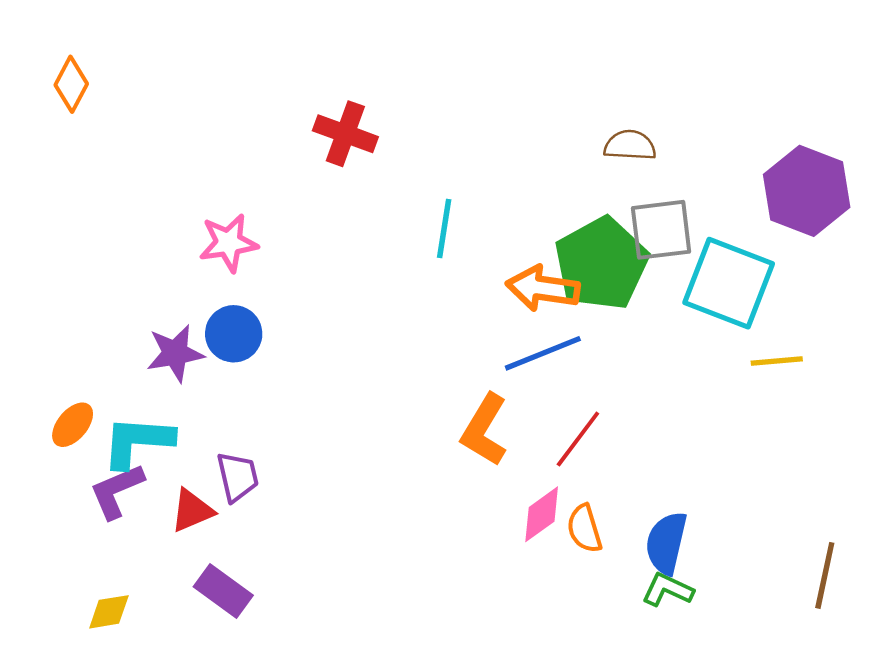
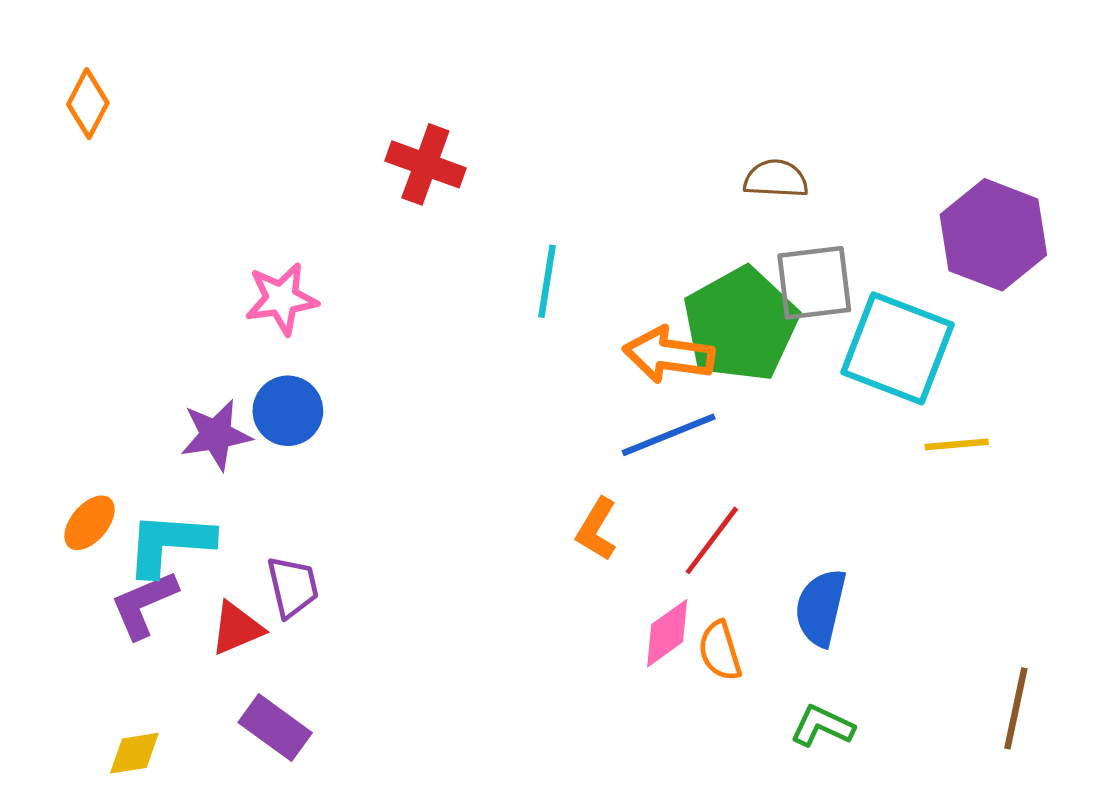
orange L-shape: (484, 430) -> (597, 529), size x0.7
blue semicircle: (666, 543) -> (821, 608), moved

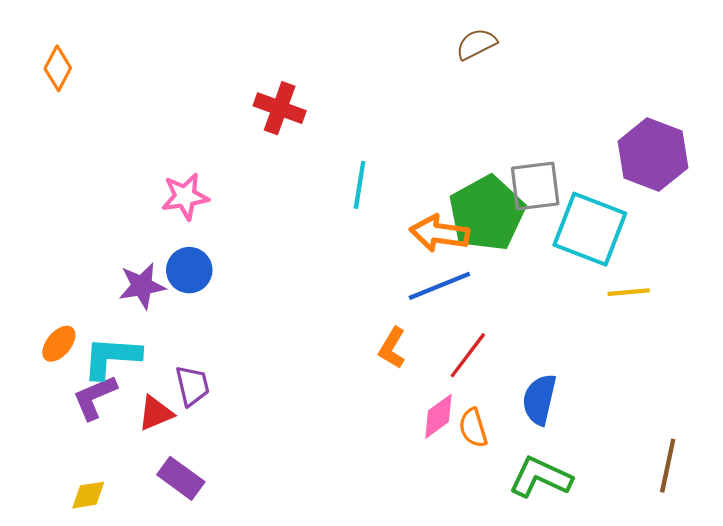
brown semicircle: (776, 179) -> (476, 44), moved, turned -30
green L-shape: (822, 726) -> (540, 477), size x1.5

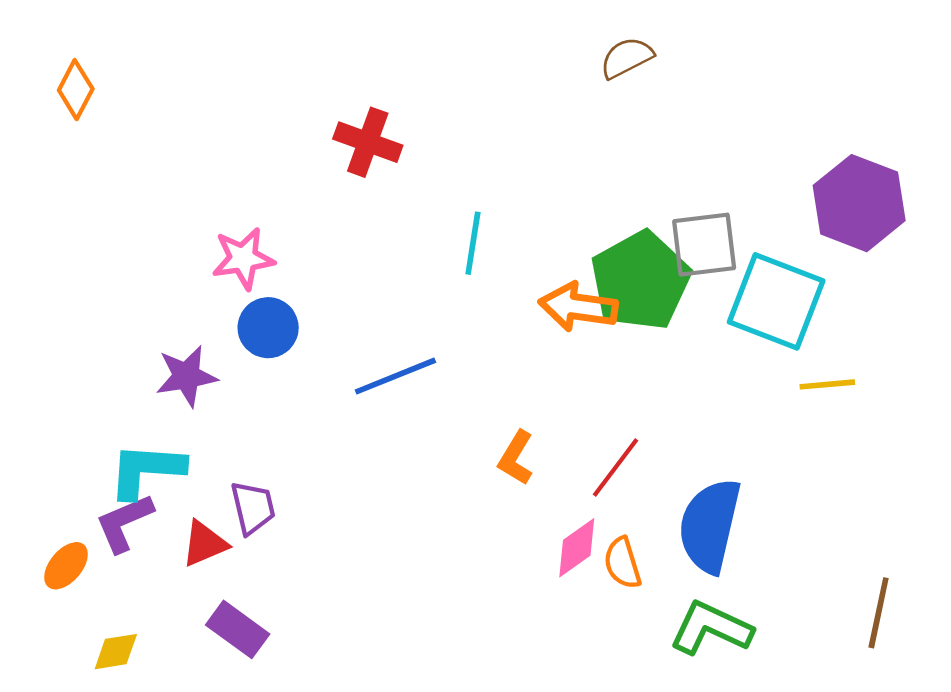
blue circle: (189, 270) -> (268, 328), moved
blue line: (439, 286) -> (395, 376), moved
orange ellipse: (59, 344) -> (66, 566), moved
blue semicircle: (539, 399) -> (710, 526), size x1.4

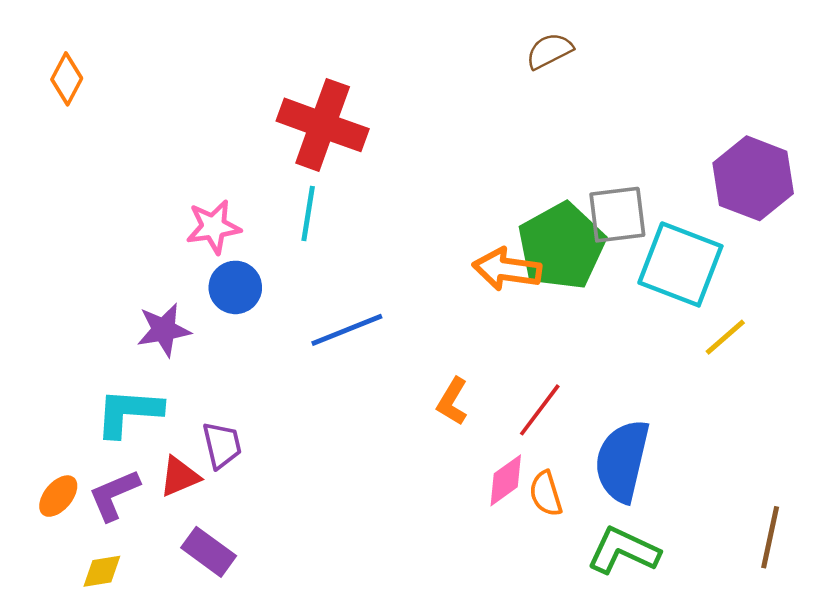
red cross: (368, 142) -> (323, 125), size x1.5
cyan line: (473, 243) -> (308, 213), moved
yellow line: (827, 384) -> (725, 337), turned -36
purple L-shape: (124, 523) -> (114, 495), moved

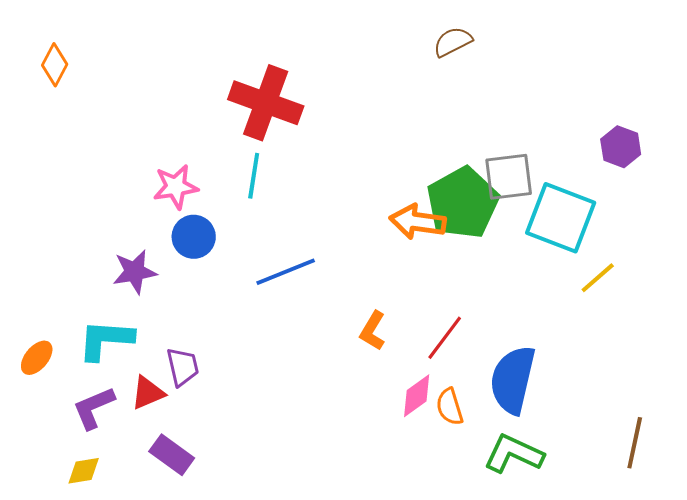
purple hexagon: (753, 178) -> (621, 147), size x0.6
orange ellipse: (58, 496) -> (37, 358), moved

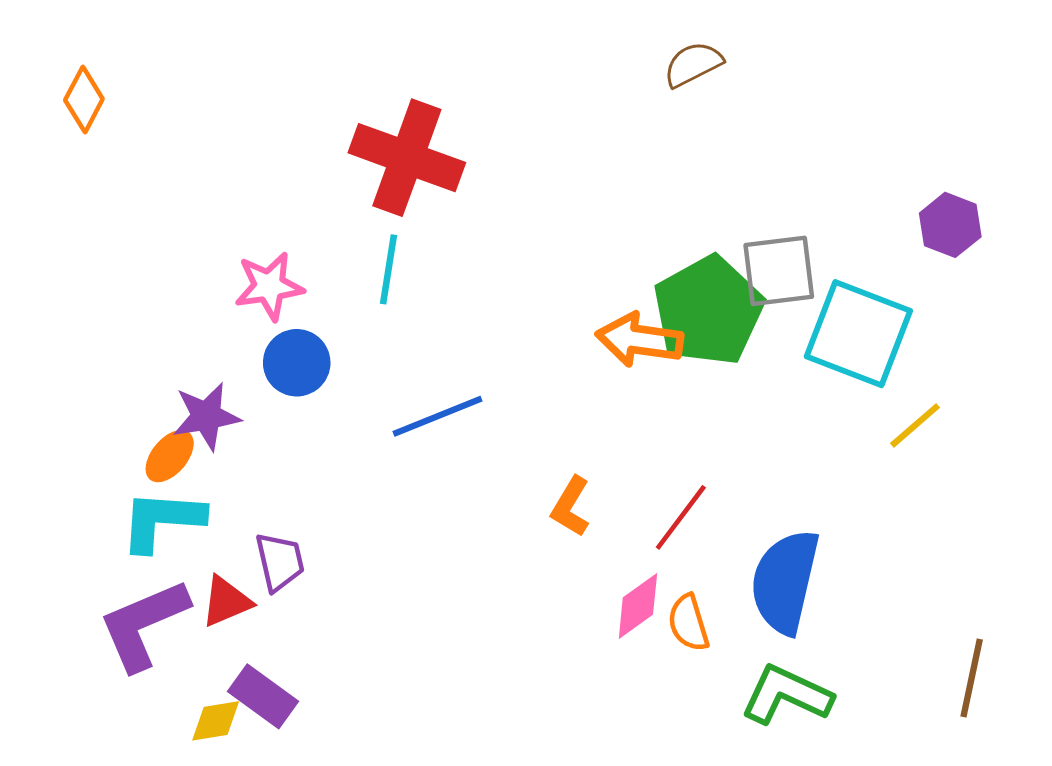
orange ellipse: (37, 358) -> (170, 456), moved
purple L-shape: (94, 408) -> (144, 624), size x1.4
yellow diamond: (84, 471) -> (216, 721), moved

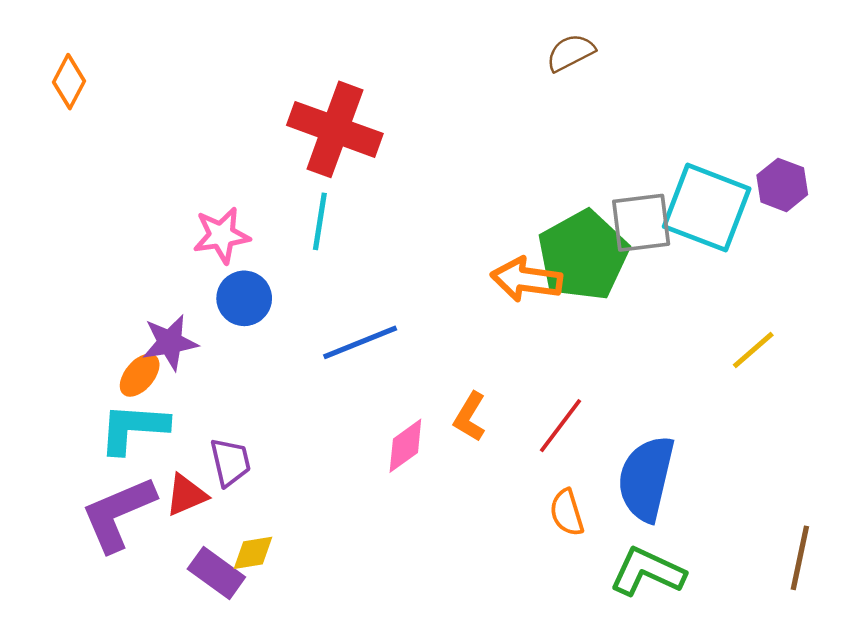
cyan square: (858, 334) -> (707, 208), moved
pink diamond: (638, 606) -> (405, 446), moved
yellow diamond: (216, 721) -> (253, 553), moved

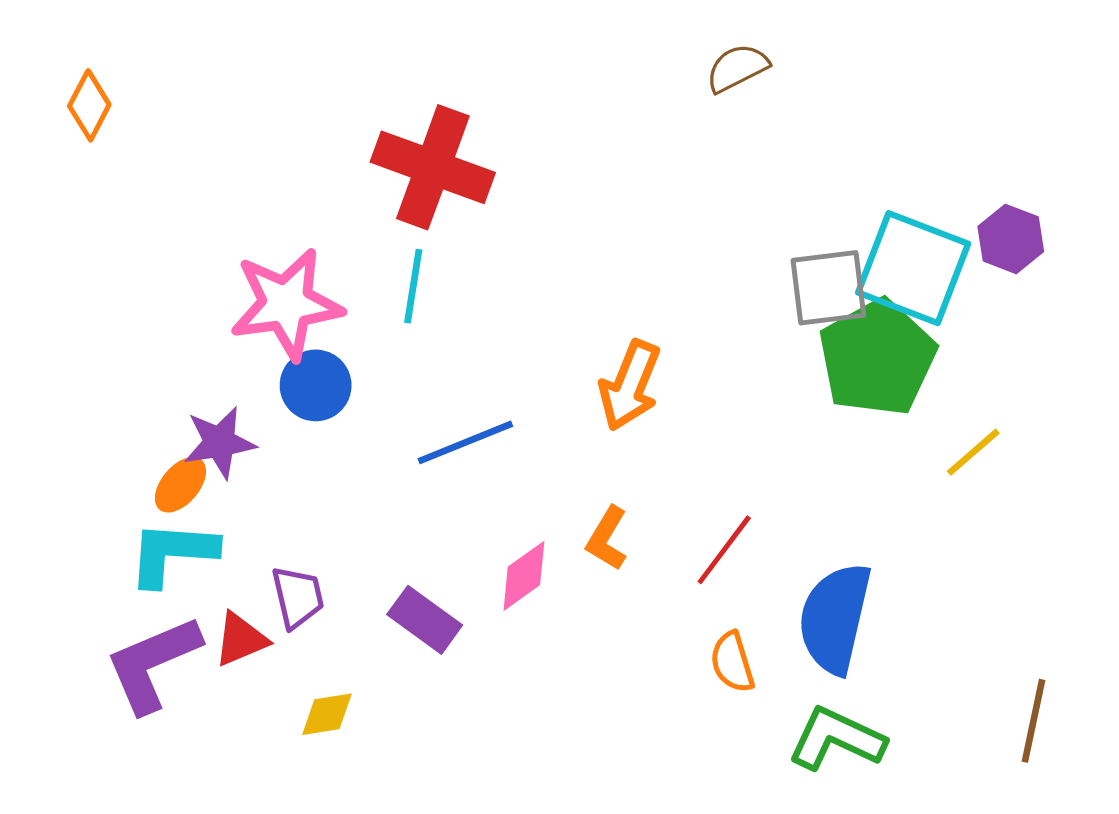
pink star: (222, 235) -> (286, 304), size x1.5
green pentagon: (583, 255) -> (877, 358), moved
orange arrow: (526, 279) -> (630, 385), moved, turned -76
purple rectangle: (216, 573) -> (425, 620), moved

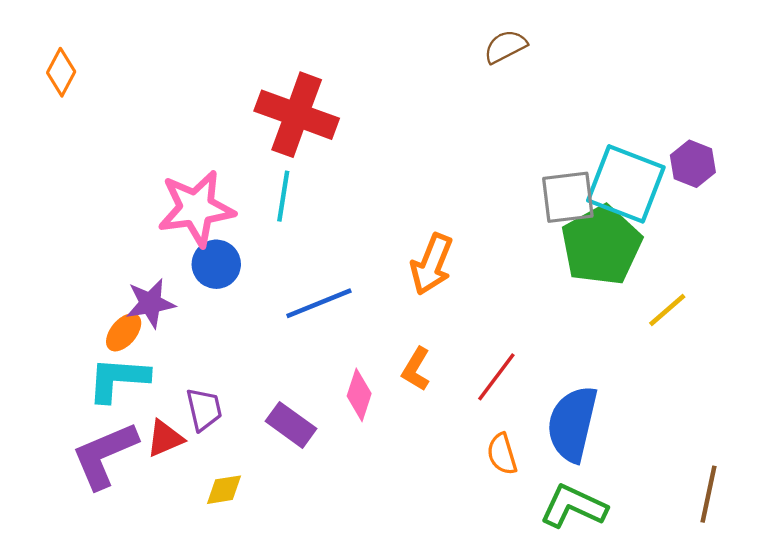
pink diamond: (524, 576) -> (359, 395), turned -36

